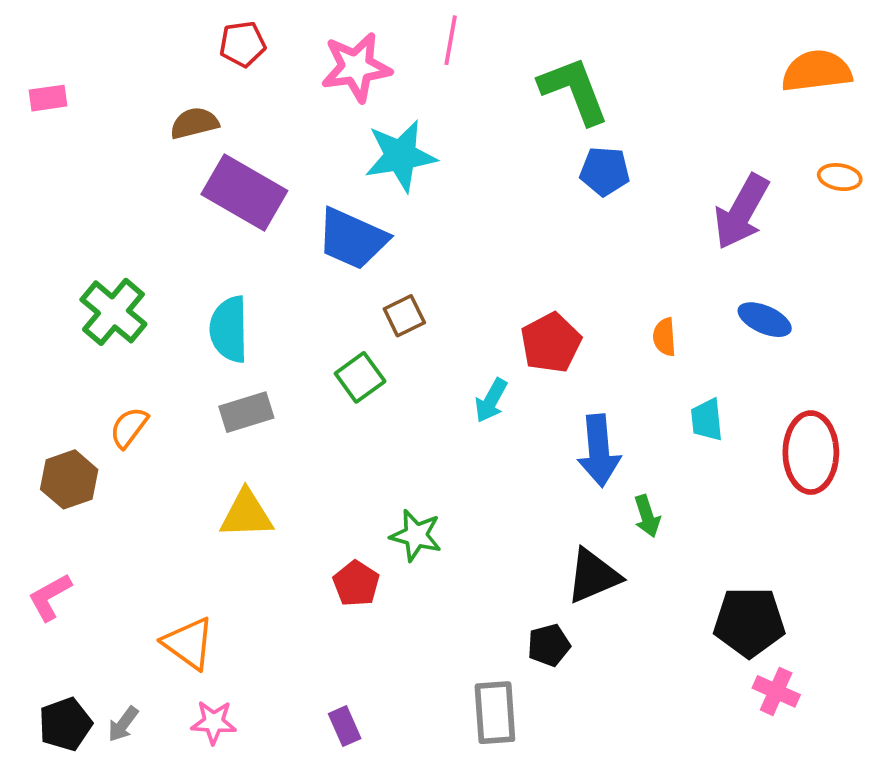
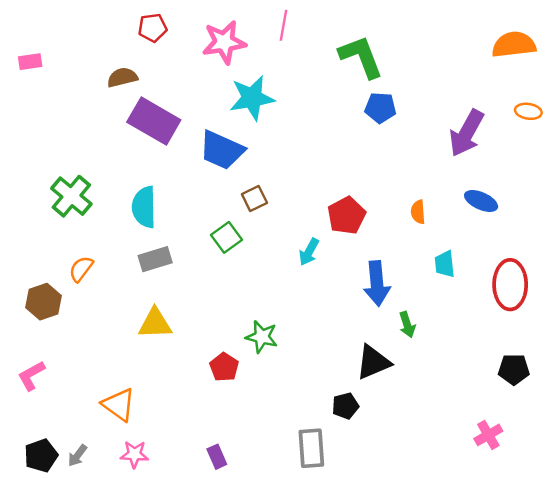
black pentagon: (749, 622) -> (514, 369), moved, size x0.7
pink cross: (776, 691) -> (488, 435), turned 36

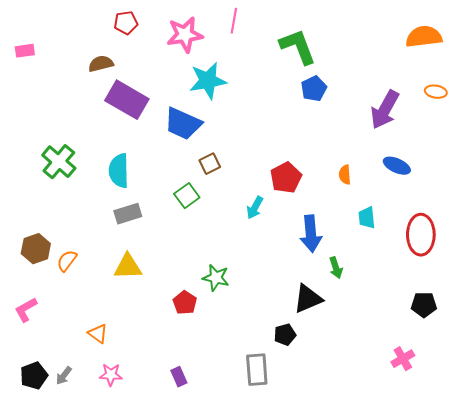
blue pentagon: (380, 108) -> (314, 89), turned -30
orange semicircle: (81, 269) -> (67, 261), moved
orange triangle: (119, 405) -> (98, 334), size x0.7

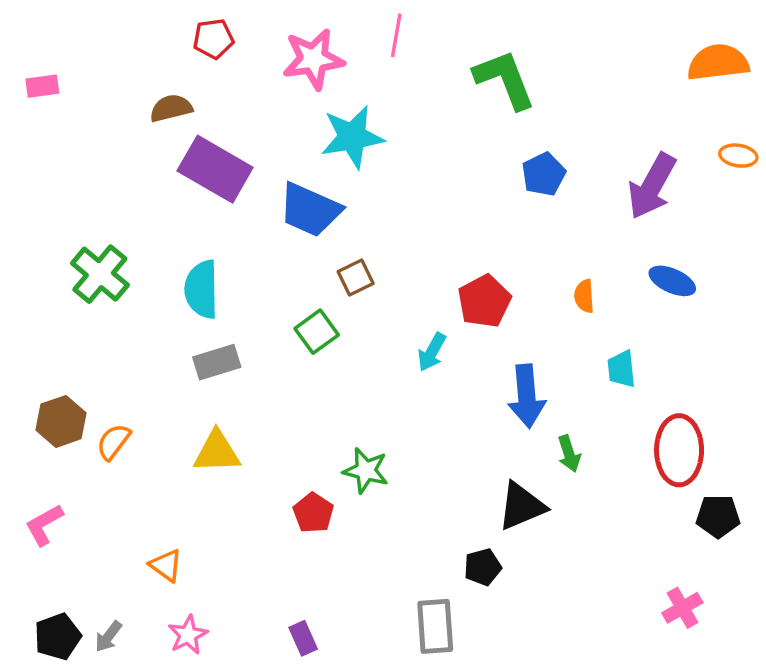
blue pentagon: (314, 89) -> (544, 174), moved
red ellipse: (421, 235) -> (679, 450), moved
pink star: (111, 375) -> (188, 635), turned -30

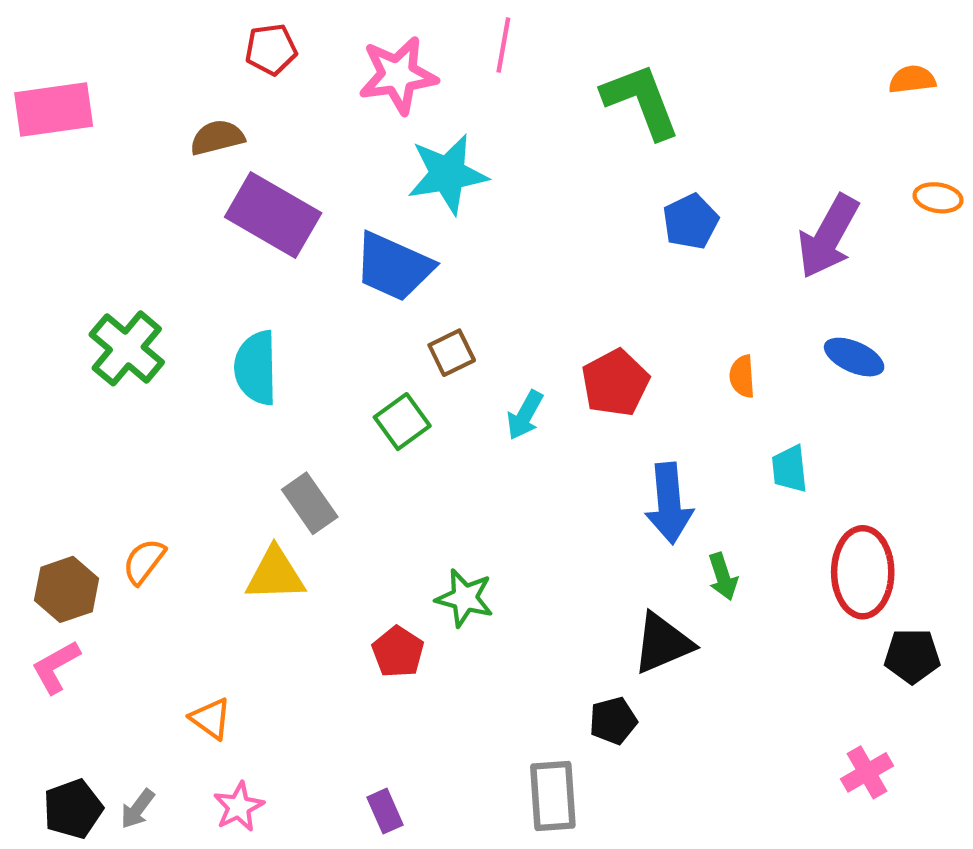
orange semicircle: (718, 62) -> (912, 79), size x0.6
pink rectangle: (42, 86) -> (54, 110), size x1.8
cyan arrow: (432, 352) -> (525, 415), moved
gray rectangle: (217, 362) -> (310, 503), moved, turned 72
brown hexagon: (61, 421) -> (67, 589), moved

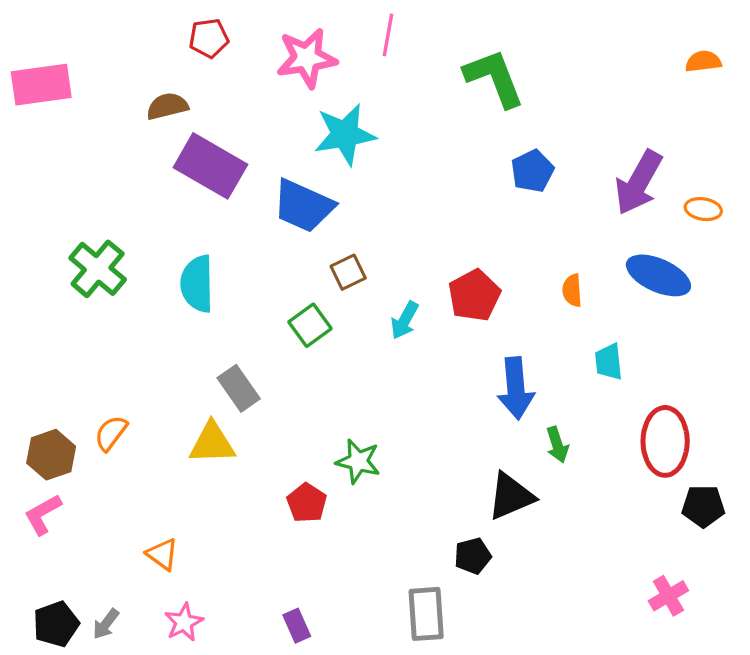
orange ellipse: (938, 198) -> (703, 209), moved
blue ellipse: (854, 357) -> (658, 275), size x1.4

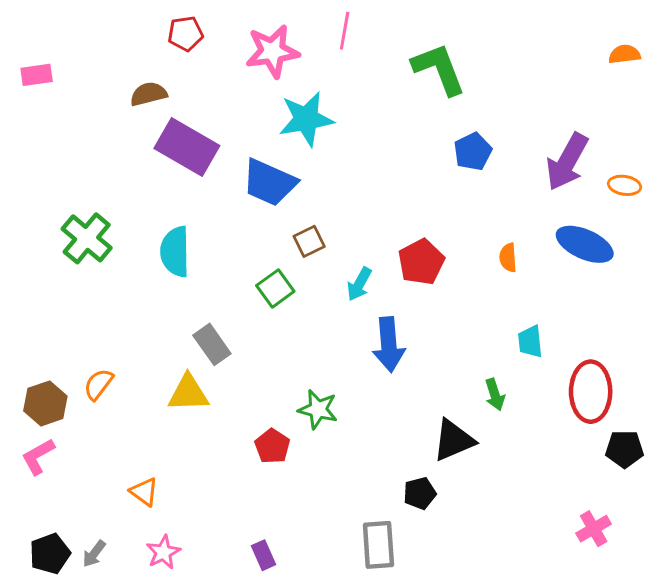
pink rectangle: (41, 85) -> (37, 75), size x0.6
cyan trapezoid: (609, 362) -> (530, 342), moved
blue arrow: (516, 388) -> (389, 344), moved

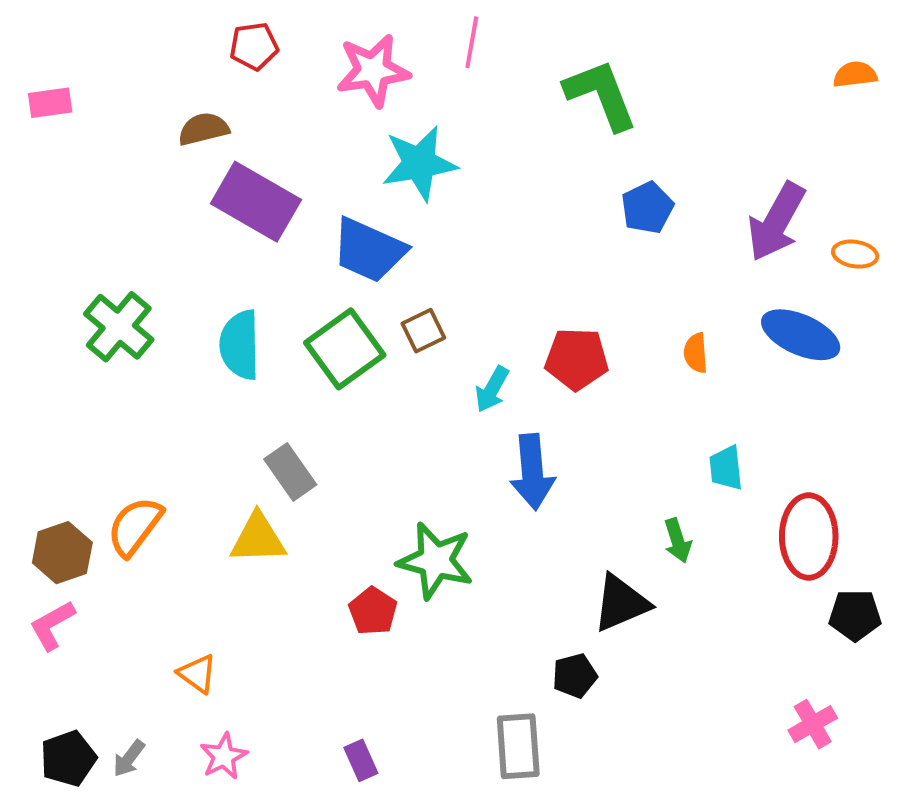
red pentagon: (421, 262) -> (577, 359), turned 30
green square: (275, 288) -> (345, 349), moved, size x1.5
orange semicircle: (98, 384) -> (135, 526), size x1.4
green star: (318, 409) -> (435, 561), size x1.4

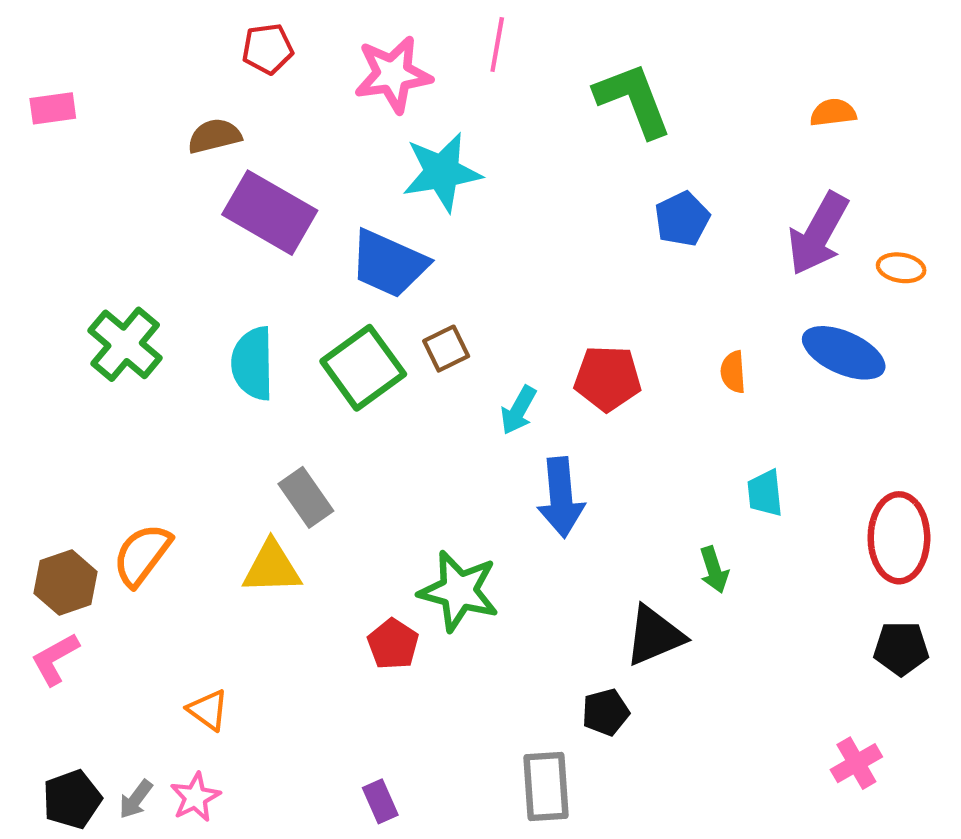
orange semicircle: (855, 75) -> (833, 113), moved
red ellipse: (809, 536) -> (899, 538), moved
pink star: (224, 756) -> (195, 797), moved

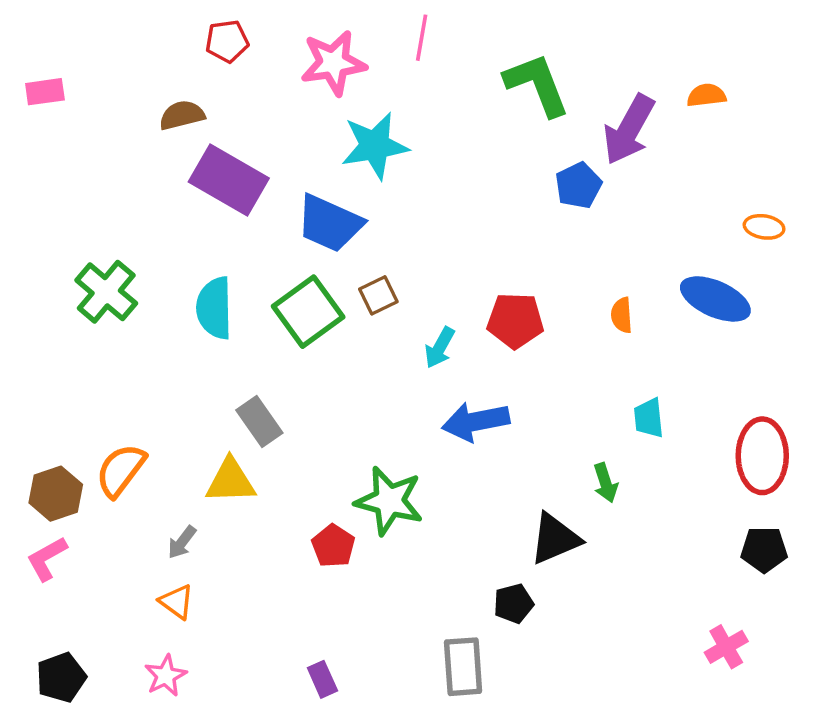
purple arrow: (818, 234) -> (629, 130), moved
blue arrow: (561, 497) -> (476, 422), turned 84
gray arrow: (136, 799) -> (182, 542), moved

